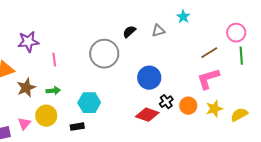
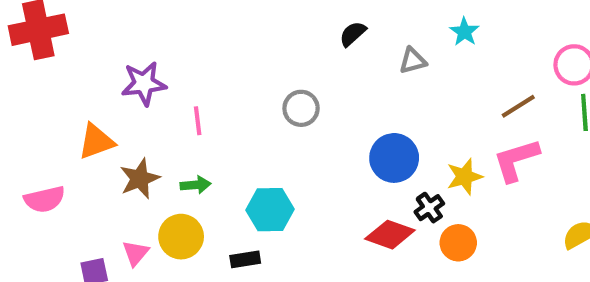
black semicircle: (129, 32) -> (353, 34), moved
gray circle: (104, 54) -> (301, 108), size x0.6
orange circle: (188, 106) -> (458, 243), moved
yellow star: (214, 109) -> (464, 177), moved

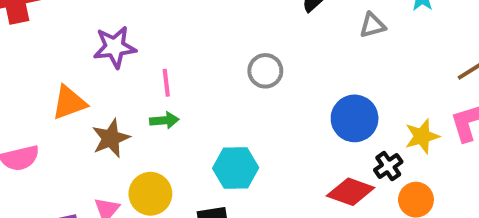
green arrow: (196, 185) -> (164, 120), moved

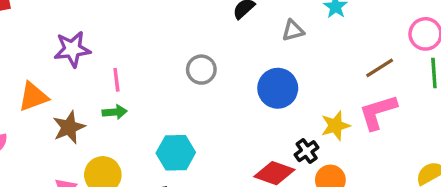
blue circle: (355, 118) -> (278, 88), moved

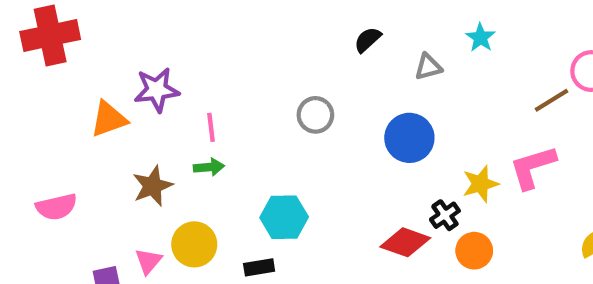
brown line: (380, 68) -> (551, 100), moved
orange triangle: (33, 97) -> (109, 119), moved

